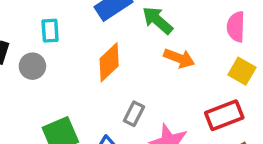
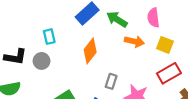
pink semicircle: (236, 27) -> (153, 18), moved
yellow square: (242, 71) -> (165, 45), moved

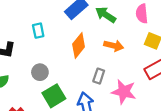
orange arrow: (134, 41) -> (114, 46), moved
gray circle: (42, 61) -> (40, 72), moved

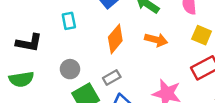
gray rectangle: (99, 76) -> (112, 78), moved, turned 40

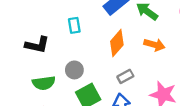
gray rectangle: (112, 78) -> (125, 76), moved
green semicircle: (21, 79) -> (44, 83), moved

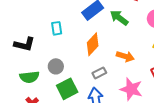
orange arrow: (154, 45) -> (125, 56), moved

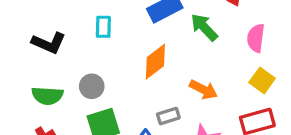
gray rectangle: (99, 73) -> (168, 116), moved

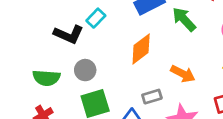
cyan rectangle: (103, 27) -> (96, 18), turned 42
black L-shape: (49, 43) -> (69, 34), moved

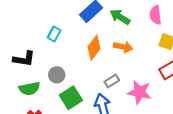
black L-shape: (69, 34) -> (24, 59), moved
orange arrow: (183, 74) -> (123, 47), moved

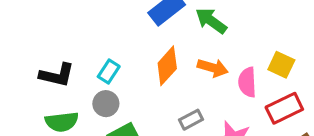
pink semicircle: (156, 15) -> (247, 82), moved
cyan rectangle: (54, 34) -> (109, 71), moved

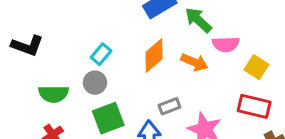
black L-shape: (57, 75) -> (27, 46), moved
pink semicircle: (247, 82) -> (226, 44), moved, turned -96
red rectangle: (284, 108) -> (254, 106), turned 32

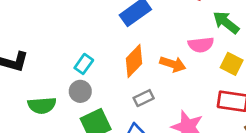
green arrow: (198, 20) -> (226, 22), moved
gray rectangle: (169, 106) -> (144, 98), moved

